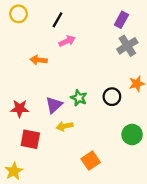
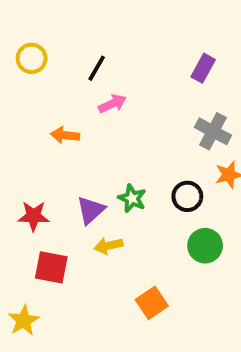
gray cross: (127, 46) -> (213, 131), moved, turned -30
green circle: (132, 135) -> (205, 246), moved

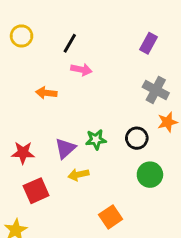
pink arrow: (112, 104) -> (81, 70), turned 36
green star: (132, 198) -> (96, 140), turned -30
red square: (51, 267) -> (36, 191), turned -35

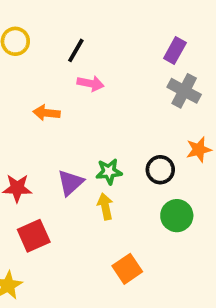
gray cross: (156, 90) -> (184, 91), moved
yellow arrow: (78, 175) -> (105, 206), moved, turned 90

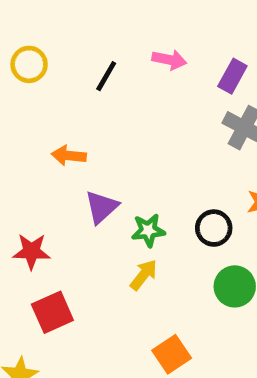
pink arrow: (91, 83) -> (169, 60), moved
purple triangle: (70, 183) -> (102, 207), moved
yellow arrow: (105, 206) -> (144, 275), turned 50

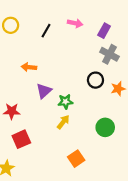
black circle: (214, 228) -> (95, 80), moved

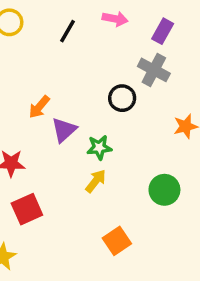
gray cross: (109, 54) -> (154, 70), moved
orange arrow: (29, 67) -> (39, 107), moved, turned -56
black circle: (95, 80) -> (122, 98), moved

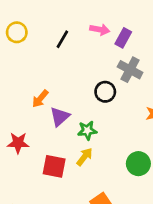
purple rectangle: (163, 31) -> (123, 38), moved
red square: (27, 209) -> (54, 166), moved, turned 35

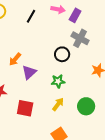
green star: (87, 130) -> (58, 81), moved
yellow arrow: (84, 157) -> (58, 104), moved

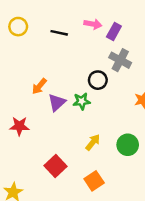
black line: (31, 16) -> (59, 33), turned 72
green star: (58, 81) -> (82, 101), moved
red square: (25, 108) -> (56, 166), moved, turned 36

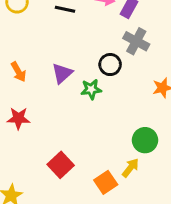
orange arrow: (39, 86) -> (18, 72), moved, turned -70
purple triangle: (57, 102) -> (62, 73), moved
yellow arrow: (93, 142) -> (130, 168), moved

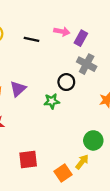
purple triangle: (62, 73) -> (18, 89), moved
red square: (61, 165) -> (28, 160), turned 36

